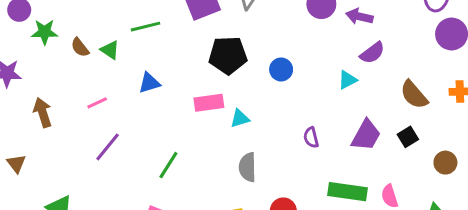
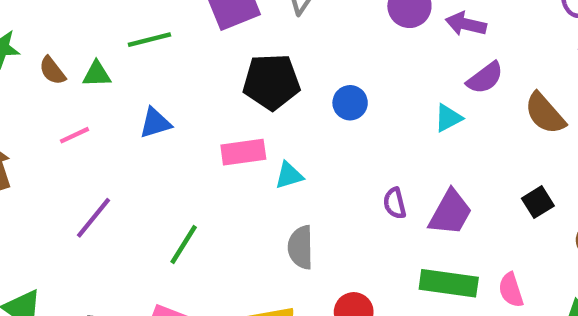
green triangle: (110, 50) -> (97, 74), turned -36
brown semicircle: (414, 95) -> (545, 113), moved
pink line: (97, 103) -> (74, 135), moved
purple trapezoid: (366, 135) -> (450, 213), moved

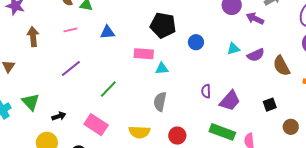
purple semicircle: (485, 78) -> (256, 55), moved
cyan triangle: (448, 118) -> (233, 49), moved

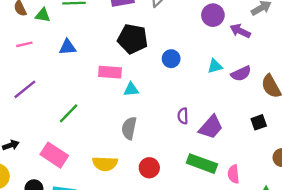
black square: (270, 105) -> (259, 122), moved

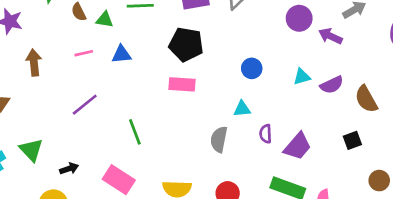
black pentagon: (133, 39) -> (186, 44), moved
blue triangle: (68, 47) -> (121, 54), moved
cyan triangle: (131, 89) -> (242, 109), moved
green line: (69, 113) -> (135, 132), turned -65
gray semicircle: (129, 128) -> (219, 139), moved

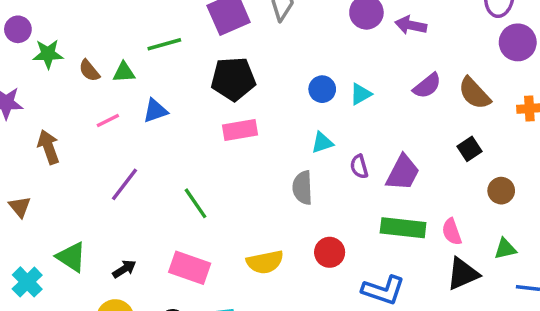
cyan triangle: (302, 77) -> (361, 94), moved
brown circle: (379, 181) -> (501, 191), moved

